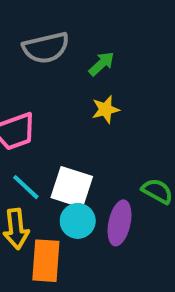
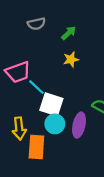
gray semicircle: (46, 48) -> (36, 24), size x0.7
cyan line: (26, 187) -> (36, 87), moved

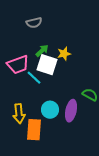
green arrow: (69, 33) -> (42, 51), moved
white square: (51, 104) -> (47, 65), moved

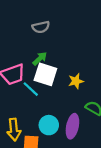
gray semicircle: (34, 23) -> (41, 27), moved
yellow star: (64, 54) -> (76, 81), moved

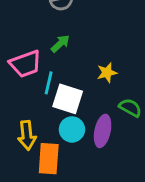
white square: (45, 74) -> (68, 99), moved
cyan line: (31, 89) -> (49, 83), turned 60

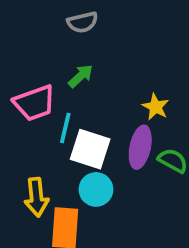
yellow star: (107, 73) -> (156, 107), moved, turned -30
purple ellipse: (103, 131) -> (140, 147), moved

